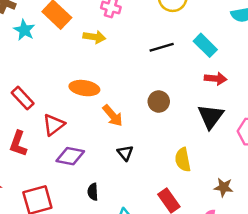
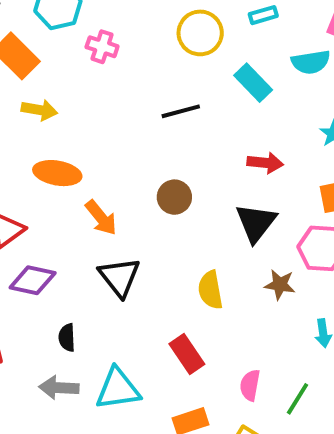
yellow arrow: (94, 37) -> (39, 110), moved
cyan rectangle: (205, 45) -> (253, 83), moved
black triangle: (125, 153) -> (119, 277), size x1.6
brown star: (224, 187) -> (280, 285), moved

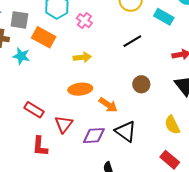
pink cross: (102, 47) -> (84, 21), turned 35
yellow arrow: (39, 110) -> (82, 57), moved
purple diamond: (33, 280) -> (94, 136), moved

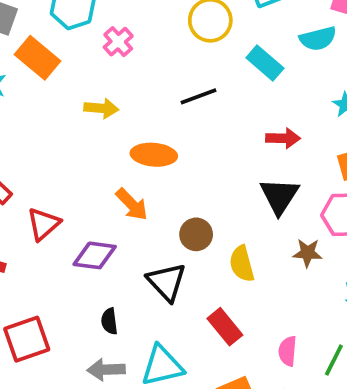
brown circle: (141, 84) -> (196, 234), moved
orange ellipse: (80, 89) -> (154, 155), moved
black triangle: (126, 131) -> (167, 282), moved

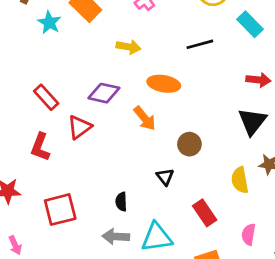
purple diamond: (95, 255) -> (104, 93), moved
yellow semicircle: (242, 264) -> (240, 180), moved
black triangle: (167, 282) -> (165, 177), size x0.6

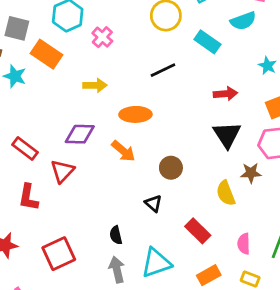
gray arrow: (116, 237) -> (117, 270), turned 85

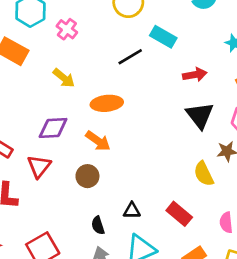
cyan rectangle: (207, 42) -> (163, 37), moved
yellow arrow: (95, 85) -> (64, 78), turned 45
brown circle: (171, 168) -> (87, 176), moved
black triangle: (153, 203) -> (132, 211), moved, turned -36

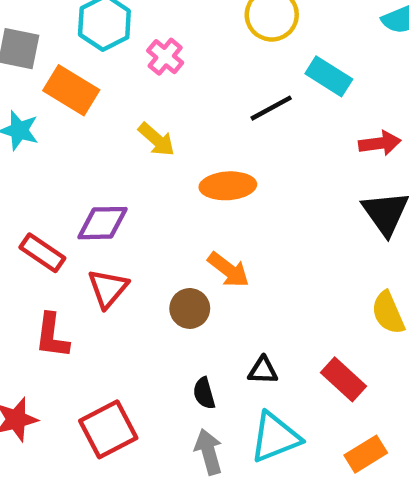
purple diamond: (53, 128) -> (103, 223), moved
orange arrow: (98, 141) -> (228, 270), moved

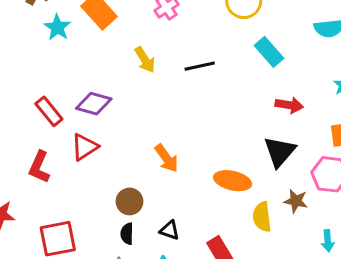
black line: (271, 108) -> (200, 66), moved
orange ellipse: (228, 186) -> (233, 181), moved
brown circle: (190, 308) -> (129, 201), moved

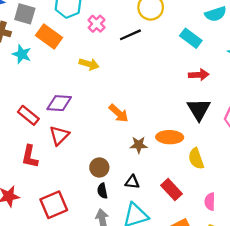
cyan rectangle: (269, 52) -> (191, 38), moved
yellow arrow: (145, 60) -> (89, 64), turned -30
black line: (200, 66) -> (130, 35), moved
orange arrow: (167, 158) -> (119, 113), moved
brown star: (296, 201) -> (139, 145), moved

